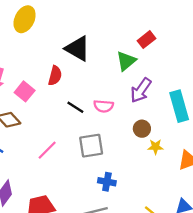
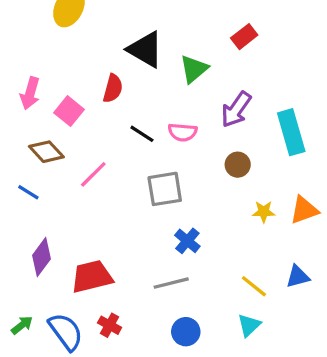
green triangle: (126, 61) -> (194, 69), moved
yellow star: (155, 147) -> (264, 212), moved
pink line: (47, 150) -> (93, 174), moved
blue cross: (107, 182) -> (187, 241), turned 30

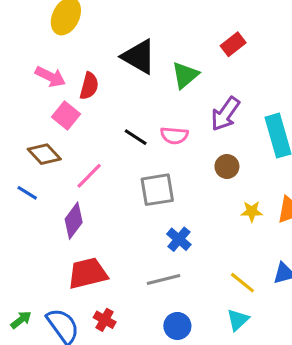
red semicircle: (113, 88) -> (89, 86), moved
pink arrow: (30, 93) -> (50, 77), moved, turned -80
purple diamond: (41, 257) -> (74, 221), moved

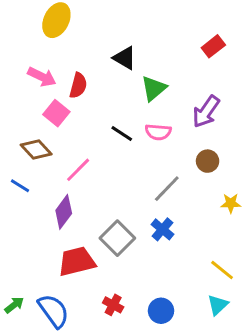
black triangle: (139, 57) -> (125, 58), size x0.7
green triangle: (185, 75) -> (154, 88), moved
gray square: (157, 190) -> (117, 238), moved, turned -36
gray line: (163, 280) -> (167, 189), moved, turned -32
red cross: (105, 320) -> (113, 305), moved

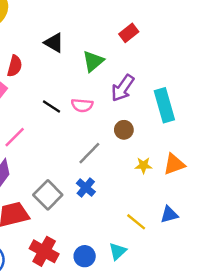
green triangle: (154, 88) -> (93, 61), moved
red cross: (113, 305) -> (44, 251), size x1.6
cyan triangle: (218, 305) -> (118, 251), moved

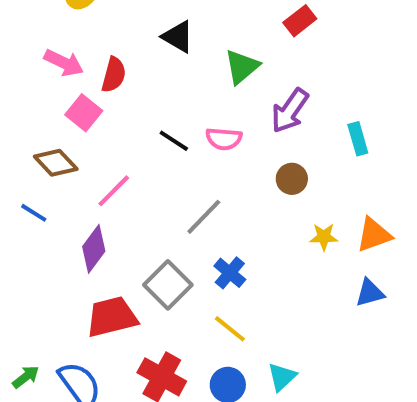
cyan rectangle: (164, 105) -> (358, 139), size x0.6
gray line: (89, 153) -> (204, 217), moved
blue triangle: (169, 214) -> (370, 293), moved
yellow line: (136, 222) -> (230, 329), moved

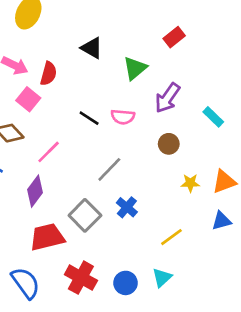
cyan rectangle: (358, 139) -> (213, 117), turned -30
yellow line: (230, 329) -> (171, 237), moved, turned -75

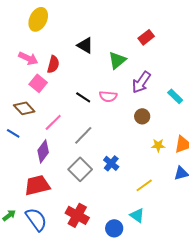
gray line: (109, 169) -> (83, 135), moved
red trapezoid: (47, 237) -> (37, 185), moved
cyan triangle: (162, 278) -> (137, 215), turned -42
blue circle: (126, 283) -> (114, 228), moved

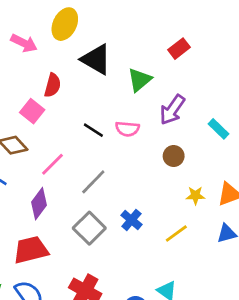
yellow ellipse: (38, 19) -> (65, 24), moved
black triangle: (85, 45) -> (96, 59), size x1.4
pink arrow: (28, 58) -> (24, 43), moved
yellow line: (144, 185) -> (176, 234), moved

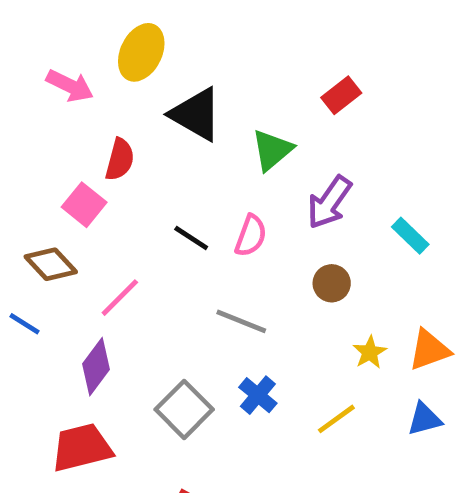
pink semicircle: (127, 129) -> (251, 236), turned -75
gray line: (93, 182) -> (241, 321), moved, turned 68
yellow star: (195, 195) -> (370, 352), turned -30

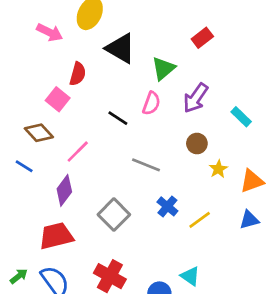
pink semicircle: (251, 236) -> (151, 103), moved
yellow star: (370, 352) -> (218, 169), moved
blue cross: (258, 395) -> (167, 206), moved

